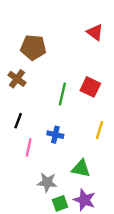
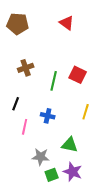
red triangle: (95, 32) -> (67, 23), moved
brown pentagon: (33, 47) -> (18, 24), moved
brown cross: (17, 79) -> (26, 68), moved, turned 35

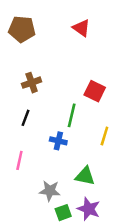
green line: (54, 81) -> (72, 115), moved
black line: (16, 104) -> (25, 118), moved
pink line: (25, 127) -> (19, 160), moved

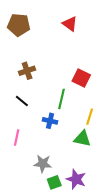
black line: (25, 118) -> (22, 101), turned -72
green triangle: (85, 176) -> (82, 139), moved

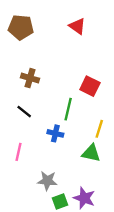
brown cross: (27, 71) -> (30, 78), turned 35

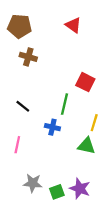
brown cross: (30, 78) -> (28, 57), moved
gray star: (47, 181) -> (33, 183), moved

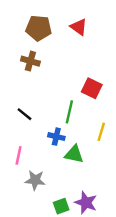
brown pentagon: (20, 26) -> (39, 28), moved
green triangle: (86, 146) -> (74, 154), moved
gray star: (33, 183) -> (35, 180), moved

